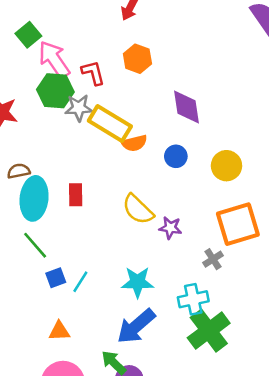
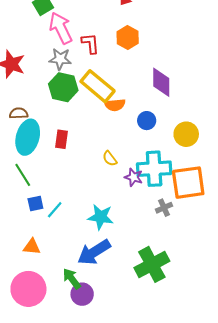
green hexagon: (55, 91) -> (63, 87), moved
gray star: (79, 108) -> (60, 59), moved
yellow semicircle: (138, 209) -> (110, 159), size x0.6
cyan cross: (193, 299) -> (154, 169), moved, size x1.4

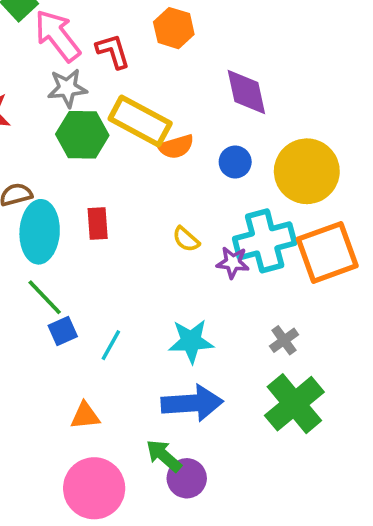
yellow circle: (186, 134) -> (307, 171), size x1.5
blue square: (35, 204) -> (63, 331), moved
gray cross: (164, 208) -> (284, 340), moved
blue arrow: (94, 252) -> (192, 403), turned -140

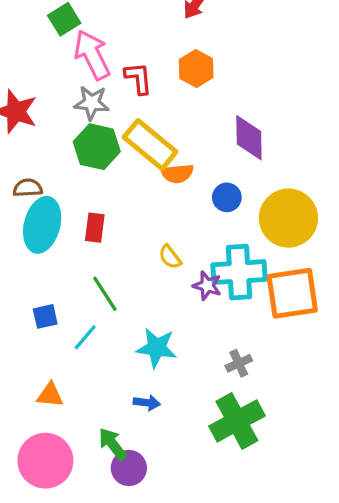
green line: (45, 297) -> (105, 294), moved
blue arrow: (192, 403) -> (147, 403), size x0.5

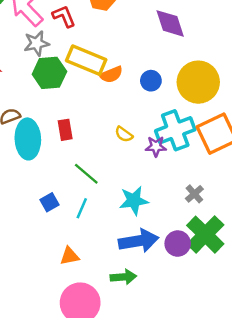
purple diamond: (249, 138) -> (170, 23), moved
blue arrow: (147, 403) -> (139, 241), size x2.0
green arrow: (113, 444) -> (123, 277), turned 140
purple circle: (129, 468) -> (178, 244), moved

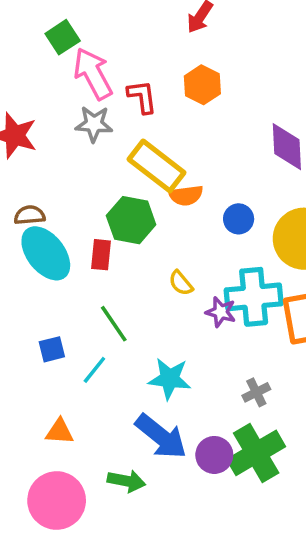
green hexagon: (49, 73) -> (131, 220), moved
cyan ellipse: (28, 139) -> (46, 253), turned -51
blue arrow: (139, 241) -> (161, 437), turned 33

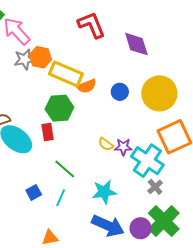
orange hexagon: (202, 85) -> (40, 57), moved
red L-shape: (142, 97) -> (91, 25), moved, size x1.4
yellow semicircle: (181, 283) -> (106, 144), moved
cyan cross: (254, 297) -> (147, 161), moved, turned -36

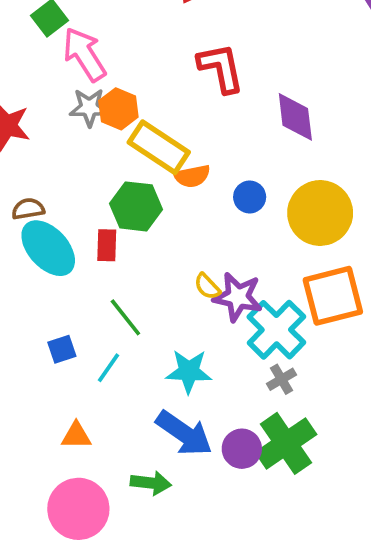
purple star: (123, 147) -> (238, 297), size x1.5

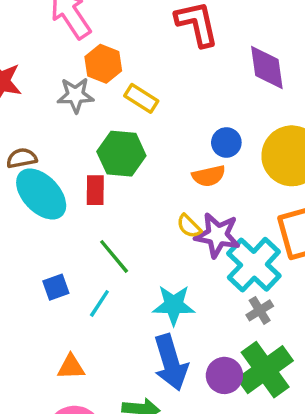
gray star: (89, 108) -> (75, 95), moved
yellow rectangle: (159, 147) -> (141, 98), size x0.6
orange semicircle: (192, 176) -> (209, 176), moved
blue arrow: (184, 433) -> (171, 362), turned 40

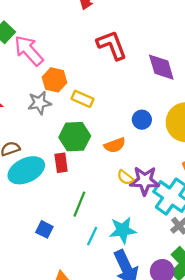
orange semicircle: (209, 176) -> (115, 145), moved
cyan ellipse: (41, 194) -> (26, 170), turned -64
green line: (114, 256) -> (79, 204), turned 70
blue square: (56, 287) -> (44, 229), turned -35
cyan line: (99, 303) -> (92, 236), moved

